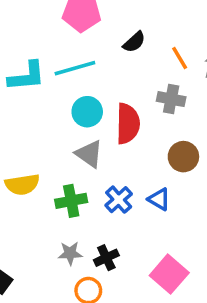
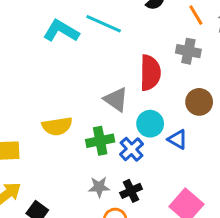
cyan line: (75, 68) -> (104, 24), turned 40
cyan L-shape: (27, 76) -> (61, 31), turned -144
cyan circle: (87, 112) -> (150, 124), moved
blue cross: (119, 200) -> (132, 149), moved

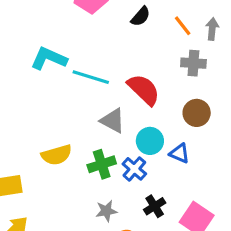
cyan line: (104, 24) -> (91, 77), moved
gray cross: (188, 51) -> (193, 63), moved
red semicircle: (150, 73) -> (144, 90), turned -40
black cross: (131, 191) -> (155, 206), moved

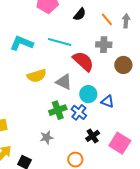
gray cross: (193, 63) -> (104, 45), moved
cyan line: (91, 77) -> (60, 42), moved
brown circle: (197, 113) -> (123, 65), moved
yellow semicircle: (57, 155) -> (37, 76), moved
gray star: (106, 211) -> (47, 137), moved

